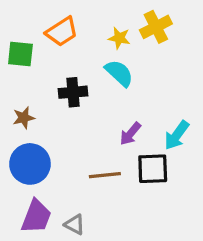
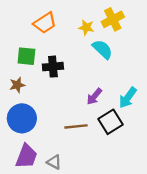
green square: (20, 54) -> (26, 56), moved
cyan semicircle: (119, 73) -> (102, 49), moved
black square: (153, 169) -> (110, 122), turned -30

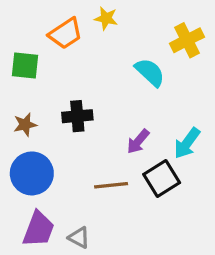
yellow cross: (113, 19) -> (187, 40), moved
yellow star: (86, 27) -> (106, 18), moved
green square: (26, 56) -> (25, 66), moved
black cross: (53, 67) -> (77, 116), moved

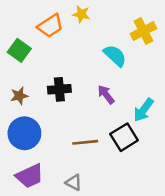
green square: (25, 66) -> (19, 50), turned 30
purple arrow: (138, 141) -> (106, 94), moved, turned 102
purple trapezoid: (39, 229) -> (30, 176), turned 44
gray triangle: (79, 238) -> (74, 182), moved

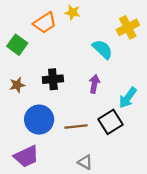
purple arrow: (106, 94) -> (94, 84), turned 48
blue circle: (24, 133) -> (39, 120), moved
gray triangle: (74, 182) -> (85, 162), moved

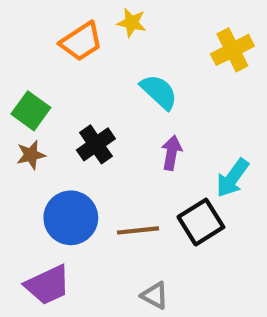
green square: (17, 45) -> (31, 111), moved
cyan semicircle: (102, 49) -> (159, 92), moved
black cross: (53, 79) -> (96, 144), turned -30

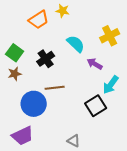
yellow cross: (232, 50) -> (110, 36), moved
black cross: (96, 144) -> (46, 59), moved
purple arrow: (172, 153) -> (95, 64), moved, turned -70
brown line: (138, 230) -> (55, 88), moved

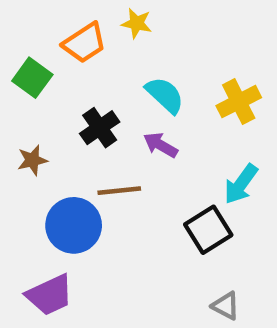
yellow cross: (110, 36) -> (239, 102), moved
green square: (15, 53) -> (32, 78), moved
purple arrow: (95, 64) -> (160, 145), moved
gray triangle: (74, 141) -> (226, 306), moved

